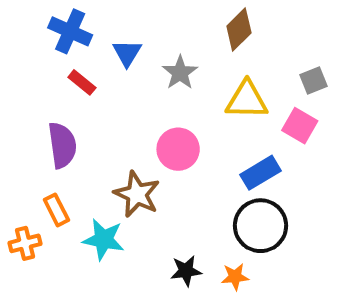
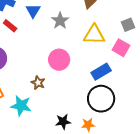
brown star: (137, 194) -> (38, 83), size x0.6

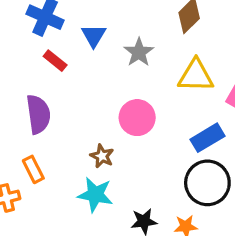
cyan star: (21, 106) -> (95, 195), moved

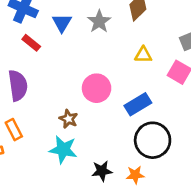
gray star: (139, 52) -> (99, 21), moved
yellow triangle: (196, 76) -> (143, 55), size x0.6
blue rectangle: (207, 138) -> (138, 104), moved

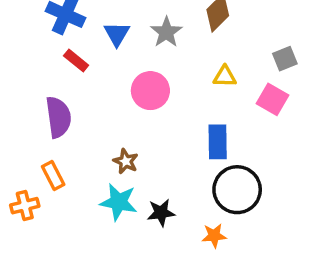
pink circle: (97, 88) -> (150, 91), moved
blue rectangle: (138, 104) -> (218, 142), turned -60
black star: (102, 171) -> (161, 213), moved

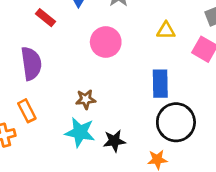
brown star: (126, 161) -> (86, 99), turned -30

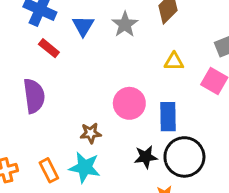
pink circle: (106, 42) -> (129, 103), moved
orange rectangle: (27, 111) -> (49, 170), moved
black star: (114, 141) -> (146, 157), moved

